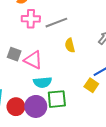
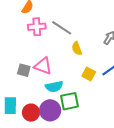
gray line: (56, 23) -> (62, 28), turned 60
gray square: (14, 54) -> (24, 70), moved
yellow square: (91, 85) -> (89, 74), moved

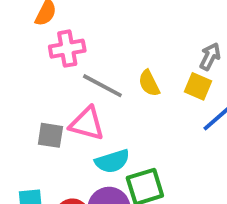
gray line: (62, 28) -> (102, 86), moved
yellow square: (89, 74) -> (198, 86), moved

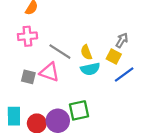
pink cross: (67, 49) -> (27, 36), moved
cyan semicircle: (112, 161) -> (90, 69), moved

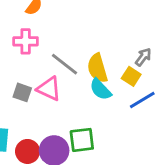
yellow semicircle: (86, 52) -> (97, 68), size x1.5
cyan semicircle: (90, 69) -> (100, 89), turned 54

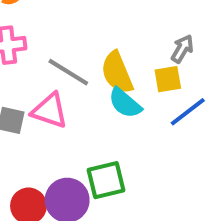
yellow square: (131, 76) -> (168, 79), turned -36

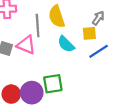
gray line: (68, 72) -> (38, 26), turned 50
yellow semicircle: (117, 73) -> (57, 17), moved

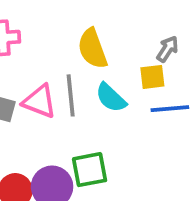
gray line: (38, 26) -> (71, 95), moved
blue line: (99, 51) -> (170, 109), turned 30

